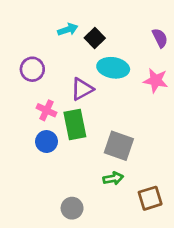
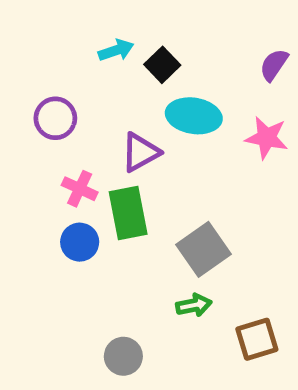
purple semicircle: (160, 38) -> (274, 65), turned -120
gray square: (119, 146) -> (203, 249), turned 36

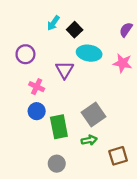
cyan arrow: (116, 50) -> (53, 23), turned 144
purple triangle: (140, 152) -> (65, 70), turned -30
green rectangle: (128, 213) -> (59, 127), moved

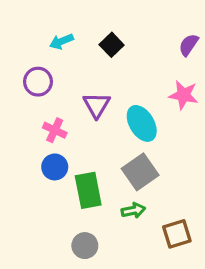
cyan arrow: (53, 23) -> (61, 41), moved, turned 32
cyan ellipse: (89, 53) -> (142, 123), moved, turned 50

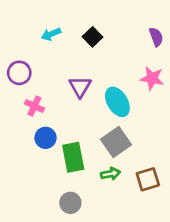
purple semicircle: (189, 45) -> (156, 37), turned 126
purple circle: (38, 82) -> (19, 73), moved
pink cross: (55, 130) -> (34, 106), moved
brown square: (177, 234) -> (148, 179), moved

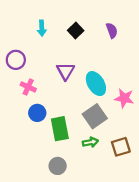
cyan arrow: (51, 34) -> (42, 28), turned -70
purple semicircle: (156, 37) -> (112, 30), moved
pink star: (152, 78) -> (124, 98), moved

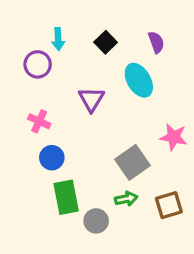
purple circle: (16, 60) -> (38, 64), moved
cyan ellipse: (96, 84) -> (139, 80), moved
green rectangle: (60, 129) -> (66, 197), moved
gray circle: (58, 166) -> (96, 221), moved

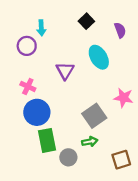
black square: (106, 42) -> (86, 21), moved
purple semicircle: (156, 42) -> (120, 30), moved
blue circle: (52, 158) -> (37, 112), size x1.5
brown square: (169, 205) -> (121, 160), moved

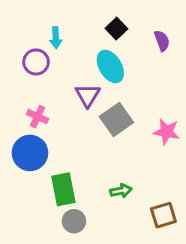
cyan ellipse: (99, 57) -> (110, 66), moved
blue circle: (37, 112) -> (30, 153), moved
gray square: (94, 116) -> (116, 120), moved
gray circle: (68, 157) -> (74, 221), moved

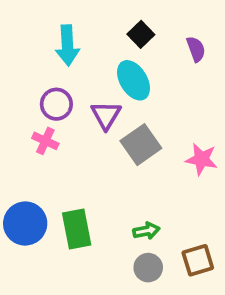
cyan arrow: (56, 38) -> (67, 45), size x1.5
purple circle: (36, 62) -> (56, 104), moved
blue circle: (30, 153) -> (25, 224), moved
gray circle: (74, 221) -> (148, 268), moved

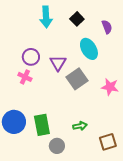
cyan arrow: (67, 45) -> (46, 17), moved
cyan ellipse: (134, 80) -> (89, 49), moved
gray circle: (148, 268) -> (57, 146), moved

